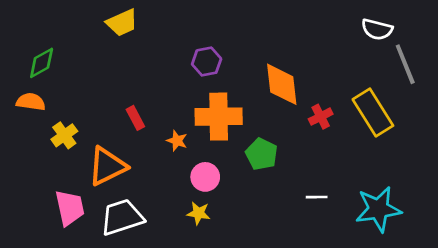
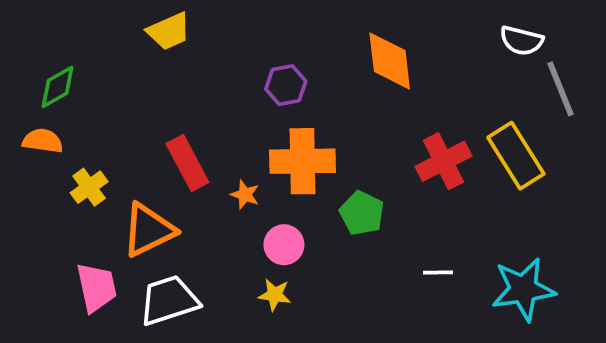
orange diamond: (282, 84) -> (390, 61), moved
red cross: (321, 117) -> (444, 161), size x1.6
red rectangle: (135, 118) -> (187, 163), size x1.6

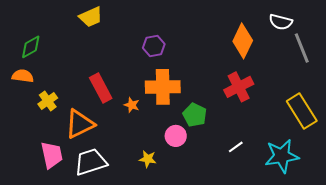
orange diamond: (390, 61) -> (243, 41), moved, turned 32
yellow rectangle: (516, 156) -> (302, 111), moved
pink circle: (284, 245) -> (176, 136), moved
white line: (438, 273) -> (236, 147), turned -35

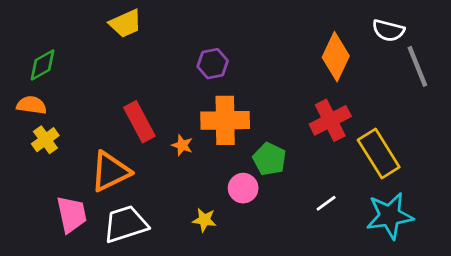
yellow cross: (48, 101) -> (45, 140), moved
yellow rectangle: (302, 111) -> (379, 154), moved

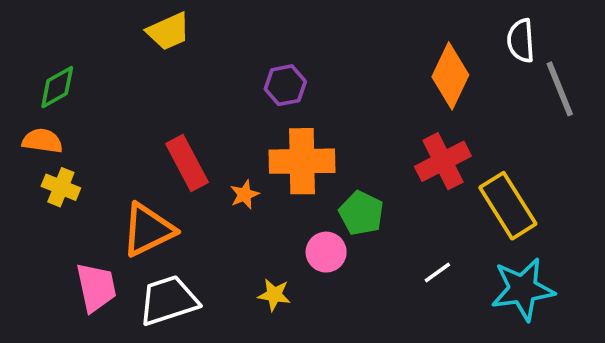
white semicircle: (388, 30) -> (521, 41), turned 72
yellow cross: (45, 140) -> (61, 187), turned -32
orange star: (182, 145) -> (245, 195), turned 30

